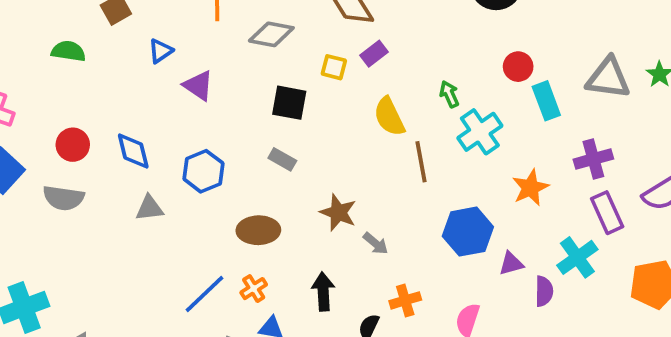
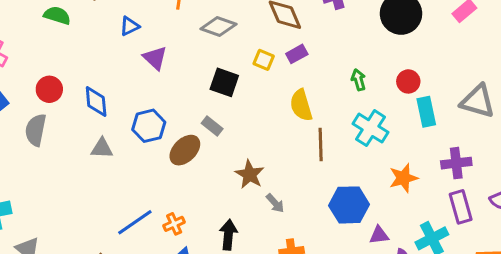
green arrow: (449, 94) -> (359, 80), moved
cyan cross: (480, 132) -> (370, 128), turned -32
gray semicircle: (63, 198) -> (36, 130), turned 84
brown ellipse: (258, 230) -> (185, 150), moved, turned -52

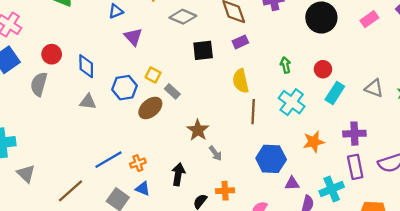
yellow square: (264, 60) -> (153, 75), moved
black square: (224, 82) -> (203, 50), moved, turned -30
gray triangle: (478, 101) -> (374, 88), size x0.7
cyan rectangle: (426, 112) -> (335, 93), turned 40

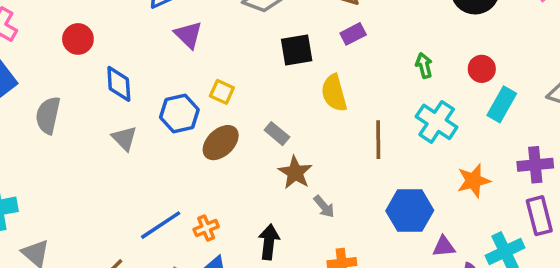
red circle: (52, 54) -> (78, 39), moved
yellow semicircle: (241, 81) -> (334, 93), moved
gray rectangle: (172, 91) -> (277, 134), moved
gray triangle: (88, 102) -> (124, 138), turned 42

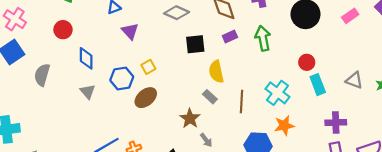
green arrow: (424, 66) -> (263, 38), moved, size x1.6
yellow square: (222, 92) -> (148, 67), turned 32
cyan rectangle: (502, 104) -> (318, 85), turned -54
gray rectangle: (277, 134) -> (210, 97), moved
orange star: (474, 181) -> (284, 125), moved

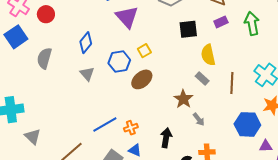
red circle: (63, 30) -> (46, 14), moved
purple triangle: (130, 31) -> (127, 17), size x1.4
blue diamond: (86, 58) -> (86, 43), turned 40

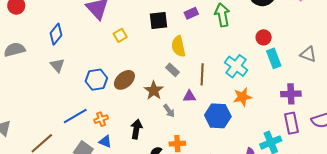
yellow square: (144, 51) -> (120, 35), moved
gray semicircle: (44, 58) -> (15, 50), turned 60
blue hexagon: (119, 62) -> (96, 80), moved
brown ellipse: (142, 79) -> (124, 80), moved
purple triangle: (266, 146) -> (189, 96), moved

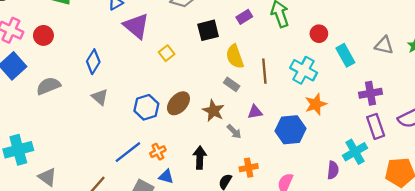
red circle: (264, 37) -> (319, 34), moved
brown line: (202, 74) -> (264, 71), moved

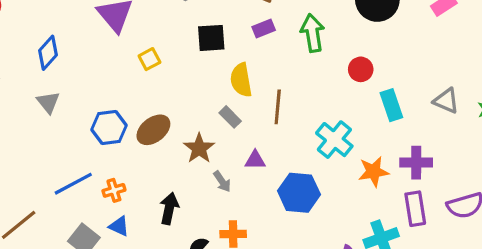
cyan cross: (304, 70) -> (334, 140), moved
orange star: (316, 104) -> (373, 172), moved

